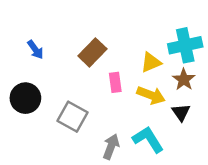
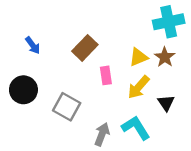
cyan cross: (185, 45) -> (169, 22), moved
brown star: (184, 80) -> (165, 57), moved
yellow arrow: (151, 95) -> (139, 87), turned 110

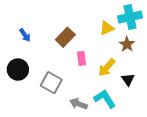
yellow triangle: (139, 57) -> (107, 28), moved
gray arrow: (102, 134) -> (78, 104), turned -90

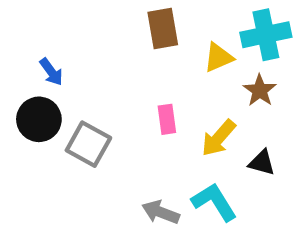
brown rectangle: (65, 37) -> (163, 29), moved, turned -54
black circle: (18, 70) -> (39, 119), moved
black triangle: (128, 80) -> (262, 163), turned -40
gray square: (51, 83) -> (88, 144), moved

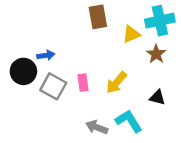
blue arrow: (51, 72) -> (46, 55), moved, turned -63
pink rectangle: (167, 119) -> (83, 83), moved
yellow arrow: (218, 138) -> (116, 83), moved

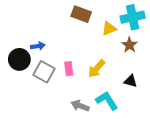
brown rectangle: (98, 17) -> (81, 14), turned -60

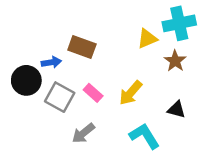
brown rectangle: (81, 14) -> (82, 47), moved
pink rectangle: (69, 69) -> (93, 93), turned -40
gray arrow: (80, 106) -> (83, 133), moved, turned -60

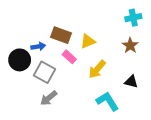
cyan cross: (179, 23) -> (133, 18), size x0.7
yellow triangle: (147, 39) -> (88, 41), moved
pink rectangle: (93, 93) -> (69, 57), moved
gray arrow: (83, 133) -> (49, 98), moved

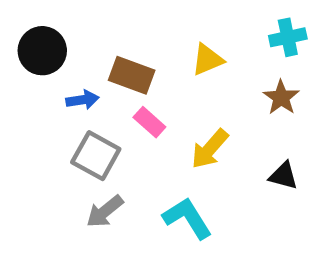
yellow triangle: (88, 41) -> (207, 60), moved
black circle: (20, 60) -> (42, 51), moved
cyan L-shape: (107, 101) -> (187, 218), moved

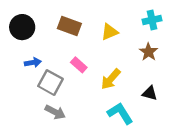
brown rectangle: (132, 75) -> (69, 26), moved
blue arrow: (82, 100) -> (33, 63), moved
gray arrow: (105, 211) -> (55, 112), turned -114
cyan L-shape: (187, 218) -> (120, 113), moved

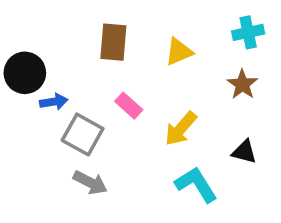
brown rectangle: (69, 26) -> (113, 42), turned 75
black circle: (22, 27) -> (25, 73), moved

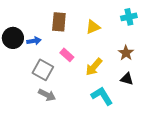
brown star: (242, 84) -> (126, 53), moved
blue arrow: (54, 102) -> (34, 41), moved

